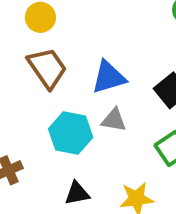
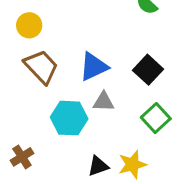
black triangle: (77, 193) -> (98, 166), moved

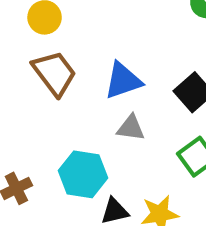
cyan hexagon: (69, 118) -> (83, 174), moved

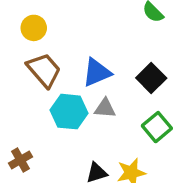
cyan hexagon: (83, 174) -> (69, 112), moved

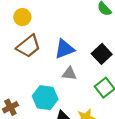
brown trapezoid: (44, 70) -> (28, 46), turned 90
cyan hexagon: (69, 112) -> (45, 98), moved

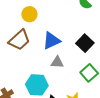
yellow circle: (22, 17) -> (29, 14), moved

